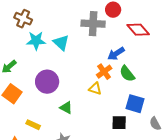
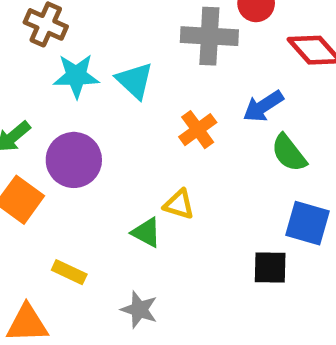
orange cross: (104, 72) -> (198, 130), moved
purple circle: (47, 82) -> (74, 160), moved
yellow triangle: (95, 89) -> (179, 204), moved

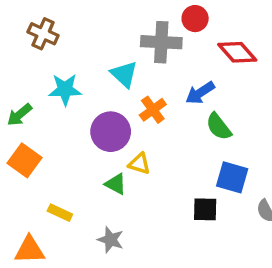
cyan star: (76, 76) -> (65, 89), moved
cyan triangle: (135, 81) -> (124, 74), moved
purple circle: (74, 160) -> (111, 132), moved

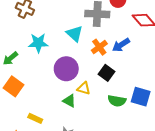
orange cross: (153, 110) -> (99, 47), moved
green semicircle: (219, 127) -> (117, 101), moved, turned -42
black square: (205, 209) -> (107, 73), moved, turned 35

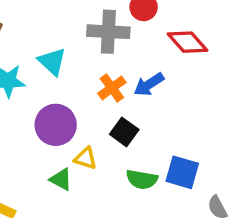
cyan triangle: (74, 34) -> (52, 62), moved

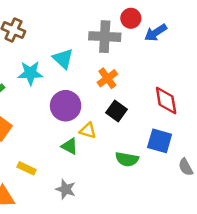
red diamond: (188, 42) -> (166, 100), moved, turned 32
blue arrow: (149, 84) -> (156, 33), moved
green semicircle: (142, 179) -> (127, 159), moved

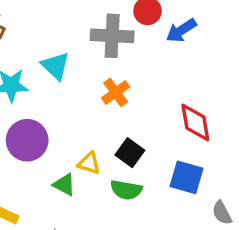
purple circle: (66, 106) -> (27, 140), moved
black square: (116, 111) -> (130, 153), moved
green semicircle: (127, 159) -> (126, 190), moved

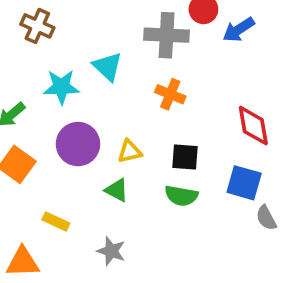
orange cross: (116, 92) -> (170, 94), turned -32
black square: (130, 153) -> (185, 157), turned -32
yellow triangle: (89, 163) -> (130, 151), moved, turned -30
gray semicircle: (222, 213) -> (266, 218), moved

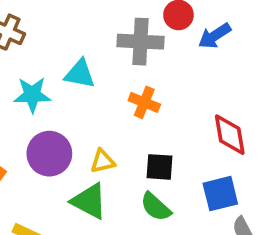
cyan triangle: (107, 67) -> (80, 74), turned -32
blue square: (244, 183) -> (220, 194), turned -30
green triangle: (117, 190) -> (89, 201), size x1.5
green semicircle: (181, 196) -> (156, 207), turned 32

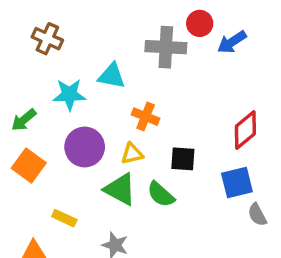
orange cross: (144, 102) -> (146, 117), moved
red diamond: (230, 135) -> (245, 130), turned 60
green semicircle: (156, 207) -> (161, 194), moved

